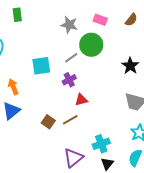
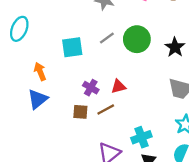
green circle: (91, 45) -> (137, 39), moved
purple cross: (69, 80) -> (91, 88), moved, turned -32
brown square: (48, 122) -> (80, 112), turned -32

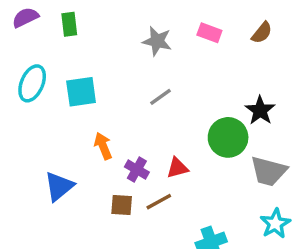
green circle: (137, 39) -> (228, 137), moved
cyan square: (72, 47) -> (81, 92), moved
orange arrow: (40, 71) -> (103, 146), moved

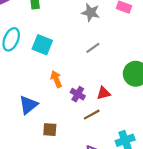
cyan square: (81, 92) -> (42, 45), turned 30
brown square: (122, 205) -> (50, 130), moved

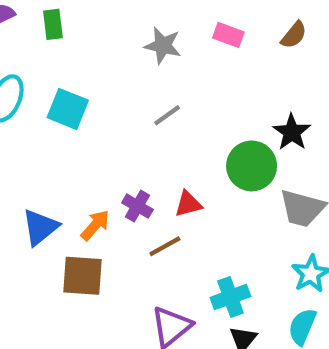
orange arrow: (56, 79) -> (95, 225), moved, turned 63
brown square: (50, 130) -> (83, 276), size x1.5

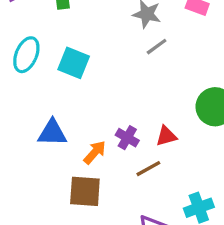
gray line: (167, 115) -> (157, 47), moved
blue triangle: (40, 227) -> (52, 133), moved, turned 40

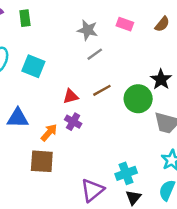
red triangle: (166, 136) -> (71, 96), moved
brown line: (148, 169) -> (102, 90), moved

